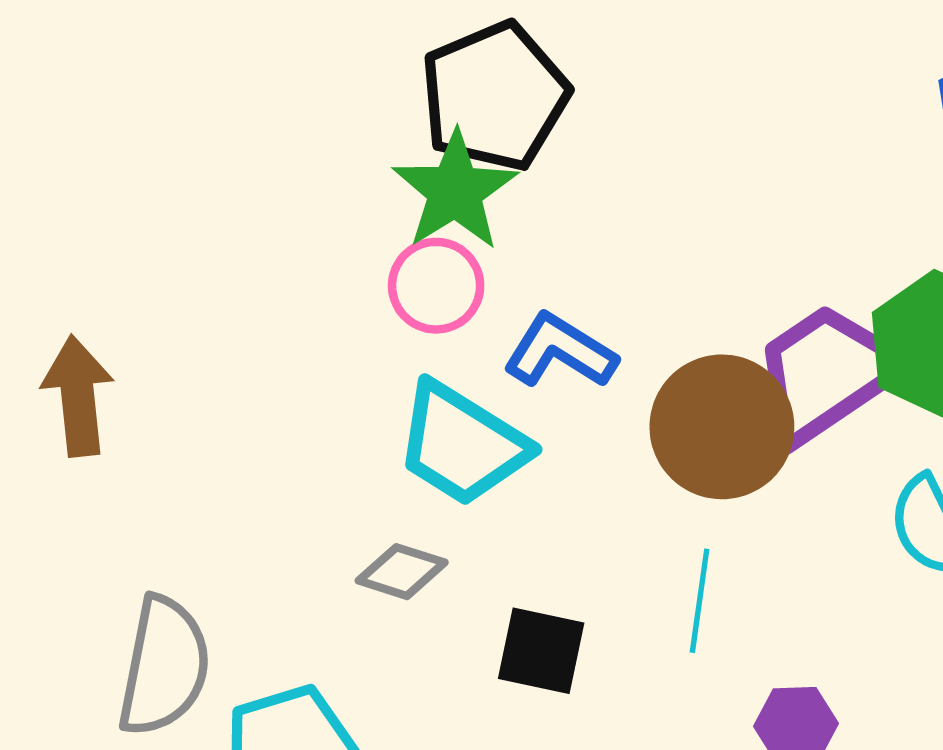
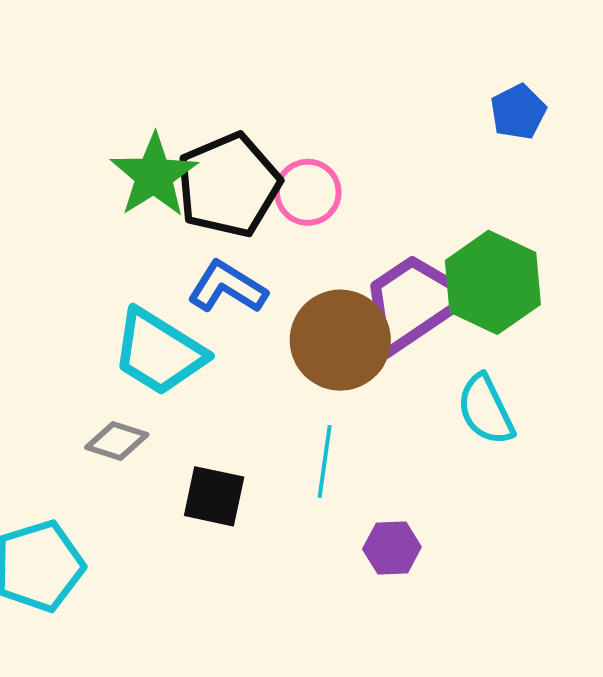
black pentagon: (495, 96) -> (228, 185), moved
pink circle: (436, 286) -> (308, 192), moved

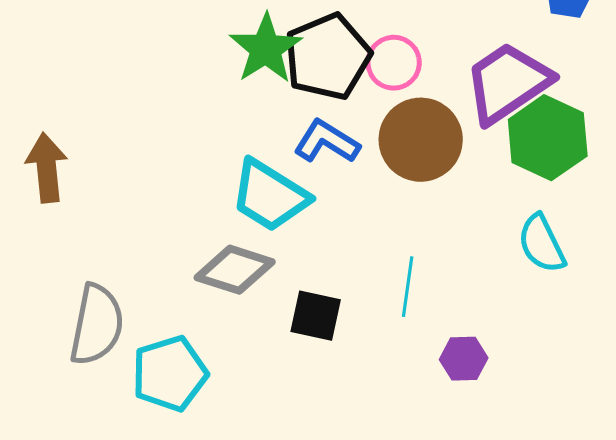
purple trapezoid: (414, 303) -> (508, 83), moved
brown circle: (340, 340) -> (421, 140), moved
gray diamond: (117, 441) -> (235, 270), size x1.5

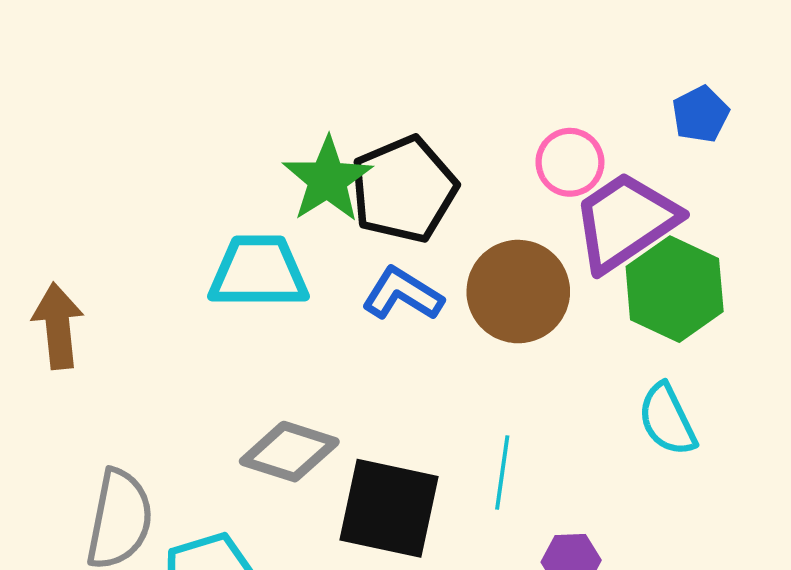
pink circle: (394, 63) -> (570, 162), moved
cyan trapezoid: (270, 196) -> (259, 272), moved, turned 148
black square: (316, 316) -> (389, 508), size x1.6

